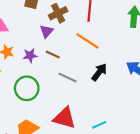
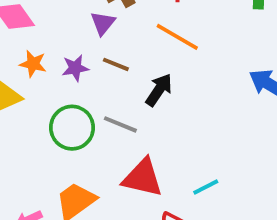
black arrow: (99, 72) -> (159, 90), moved
gray line: (68, 78) -> (120, 124), moved

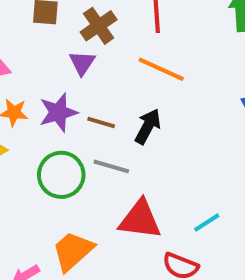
brown line: (116, 64) -> (101, 123), moved
purple star: (75, 68) -> (58, 112), size x1.4

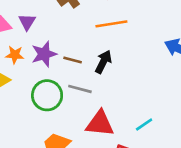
purple triangle: (82, 63) -> (27, 22), moved
orange line: (161, 69) -> (111, 24), turned -32

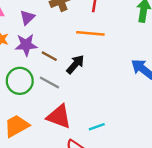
purple triangle: (27, 22) -> (27, 17), moved

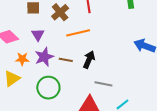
orange line: (90, 33) -> (78, 33), moved
gray line: (49, 82) -> (103, 84), moved

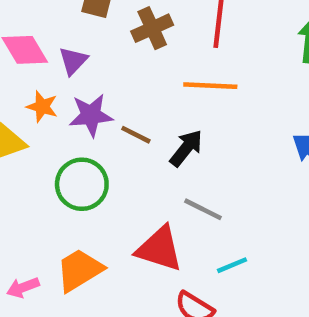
orange line: (78, 33) -> (210, 86), moved
purple triangle: (38, 35) -> (73, 61), moved

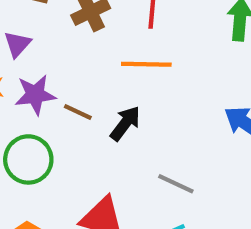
gray line: (203, 209) -> (176, 184), moved

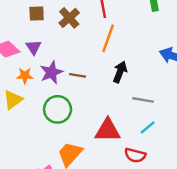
orange line: (146, 64) -> (108, 38), turned -56
black arrow: (125, 123) -> (120, 72), moved

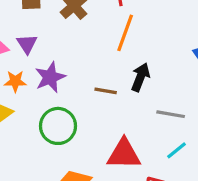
brown line: (78, 75) -> (106, 91), moved

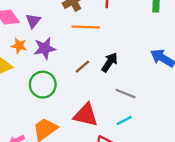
orange line: (125, 33) -> (86, 27), moved, turned 60
brown line: (106, 91) -> (82, 67), turned -63

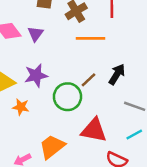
orange star: (19, 46) -> (21, 107), moved
purple star: (45, 48) -> (36, 75), moved
green circle: (43, 85) -> (68, 97), moved

